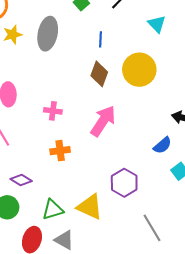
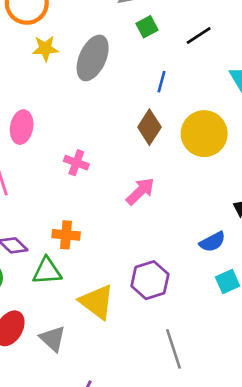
pink arrow: (103, 121) -> (140, 191), size x0.7
orange cross: (60, 151) -> (66, 235), moved
green triangle: (53, 210) -> (47, 271), moved

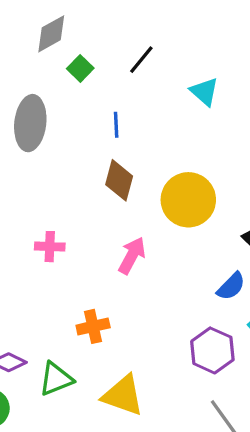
yellow circle: (204, 134) -> (188, 200), moved
orange cross: (66, 235) -> (93, 326), moved
purple hexagon: (150, 280) -> (212, 350), moved

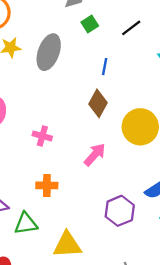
orange cross: (93, 326) -> (47, 185), moved
purple hexagon: (212, 350) -> (120, 211), moved
yellow triangle: (123, 395) -> (67, 245), turned -36

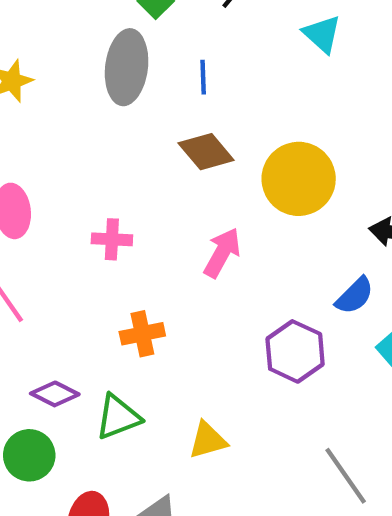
gray ellipse: (49, 52) -> (127, 67), moved
brown diamond: (98, 103) -> (206, 152), turned -56
yellow triangle: (67, 245) -> (208, 440), size x0.7

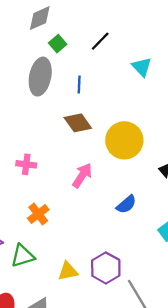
blue semicircle: (355, 296) -> (126, 204), moved
orange cross: (142, 334) -> (38, 214), turned -30
purple hexagon: (295, 351) -> (106, 268), moved

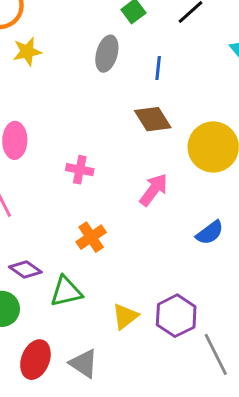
gray ellipse: (40, 77) -> (107, 54), size x0.7
yellow triangle: (68, 271) -> (125, 316), turned -30

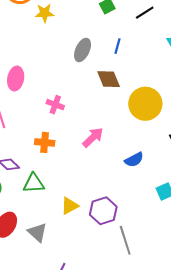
yellow star: (27, 52) -> (45, 13), moved
gray ellipse: (107, 54) -> (83, 50), moved
pink arrow: (154, 190) -> (93, 137), moved
orange cross: (91, 237) -> (45, 142), moved, turned 30

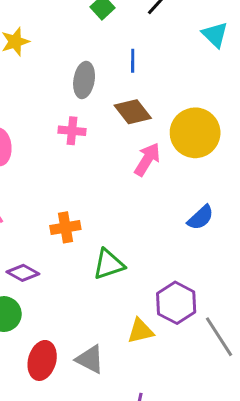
pink cross: (55, 105) -> (72, 131), moved
pink arrow: (93, 137) -> (147, 159), moved
green triangle: (34, 183) -> (109, 264), moved
yellow triangle: (70, 206) -> (140, 331), moved, turned 30

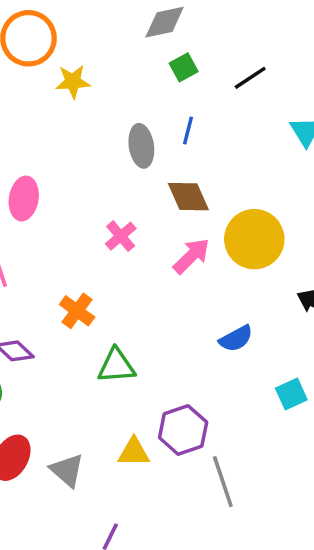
blue line: (133, 61) -> (188, 130), moved
gray ellipse: (84, 80) -> (141, 146), turned -32
pink cross: (72, 131) -> (121, 236), moved, turned 30
orange cross: (65, 227) -> (77, 311), turned 32

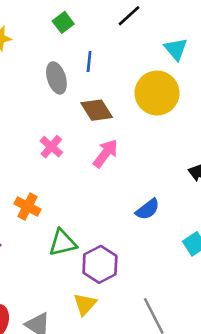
green square: (184, 67) -> (63, 22), moved
yellow circle: (254, 239) -> (157, 93), moved
purple hexagon: (183, 430) -> (100, 264), moved
yellow triangle: (134, 452) -> (85, 304), turned -40

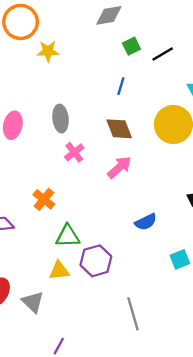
green square: (63, 22) -> (131, 46), moved
gray ellipse: (56, 78) -> (61, 119), moved
yellow triangle: (85, 304) -> (59, 271), moved, turned 30

